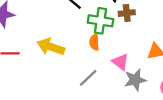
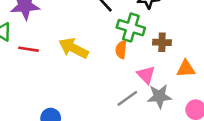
brown cross: (127, 13) -> (162, 42), moved
gray line: (88, 78) -> (127, 98), moved

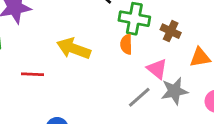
brown cross: (162, 42) -> (171, 31), turned 30
red line: (29, 49) -> (32, 74), moved

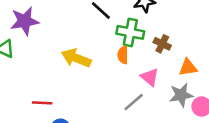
red line: (32, 74) -> (42, 103), moved
gray star: (174, 91) -> (181, 95), moved

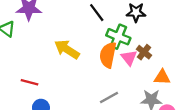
orange semicircle: (123, 55) -> (108, 55), size x1.6
pink triangle: (150, 77) -> (129, 58), moved

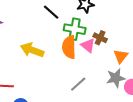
orange triangle: (162, 77) -> (121, 56), turned -42

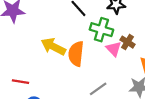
orange semicircle: (69, 47) -> (76, 54), moved

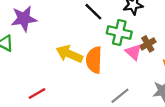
brown cross: (127, 42) -> (148, 44), turned 32
red line: (20, 82) -> (37, 93), turned -35

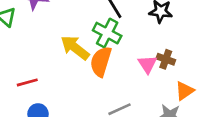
green cross: (119, 33) -> (107, 33), moved
brown cross: (148, 44) -> (166, 59), turned 35

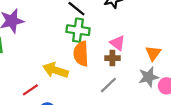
yellow arrow: (75, 48) -> (55, 70), moved
brown cross: (166, 59) -> (112, 58), moved

